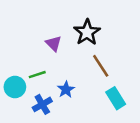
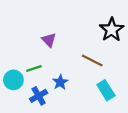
black star: (87, 32) -> (112, 30), moved
brown line: (101, 66) -> (92, 60), turned -30

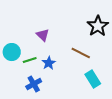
cyan circle: (13, 80) -> (12, 52), moved
blue star: (60, 82) -> (49, 63), moved

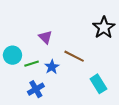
brown line: (81, 53) -> (74, 56), moved

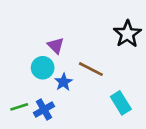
cyan circle: (12, 55) -> (43, 68), moved
green line: (32, 64) -> (19, 107), moved

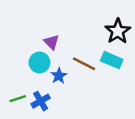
cyan rectangle: (121, 103) -> (112, 60), moved, turned -35

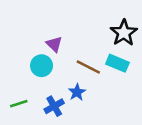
blue star: (59, 76) -> (77, 92), moved
blue cross: (41, 101) -> (54, 106), moved

